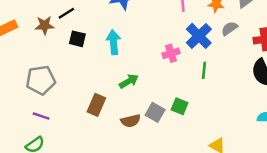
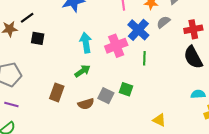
cyan arrow: (114, 42) -> (86, 43), moved
pink cross: (171, 53) -> (116, 46), size x1.5

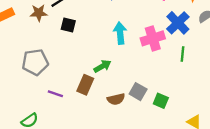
green arrow: (83, 71) -> (102, 66), moved
green square: (126, 89) -> (161, 101), moved
purple line: (11, 104) -> (55, 94), moved

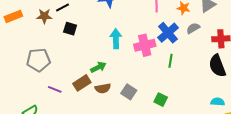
brown rectangle: (85, 85) -> (82, 83), turned 30
brown semicircle: (116, 99) -> (103, 88), moved
green square: (161, 101) -> (161, 100), moved

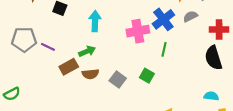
cyan arrow: (116, 39) -> (95, 21), moved
purple line: (55, 89) -> (48, 47), moved
green square: (161, 100) -> (147, 76), moved

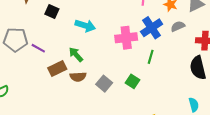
cyan arrow: (95, 21) -> (85, 26), turned 102
green arrow: (87, 51) -> (76, 55), turned -112
cyan semicircle: (211, 96) -> (194, 105), turned 64

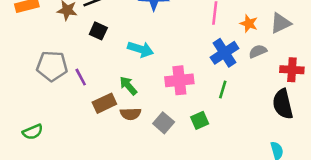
pink cross: (126, 38) -> (179, 80), moved
purple line: (38, 48) -> (81, 77), turned 32
green square: (132, 81) -> (200, 120), turned 32

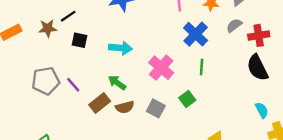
gray semicircle: (258, 51) -> (234, 25), moved
pink cross: (179, 80) -> (161, 68), turned -30

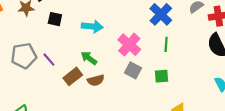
green square: (187, 99) -> (162, 76), moved, turned 32
gray square: (156, 108) -> (133, 70), moved

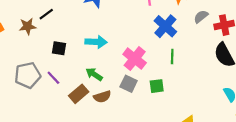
black square: (55, 19) -> (59, 48), moved
gray square: (133, 70) -> (129, 84), moved
green square: (162, 76) -> (157, 86), moved

